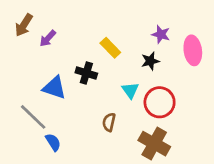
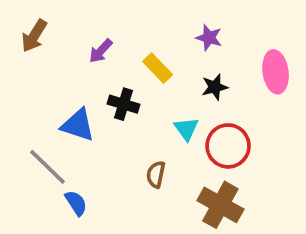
purple star: (161, 34) -> (209, 38), moved
purple arrow: (48, 38) -> (101, 51), moved

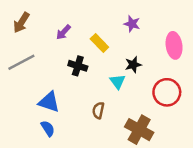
black star: (215, 87) -> (133, 65), moved
blue triangle: (78, 125) -> (49, 102), moved
red circle: (228, 146) -> (167, 92), moved
gray line: (48, 167) -> (21, 62), moved, turned -72

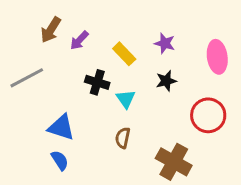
brown arrow: (21, 23) -> (51, 30), moved
purple star: (132, 24) -> (165, 43), moved
cyan triangle: (118, 81) -> (126, 99), moved

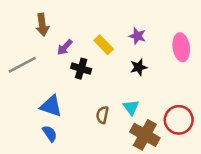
brown arrow: (51, 30) -> (42, 25), turned -40
purple arrow: (79, 40) -> (65, 47), moved
cyan triangle: (126, 99) -> (131, 107), moved
red circle: (208, 115) -> (179, 120), moved

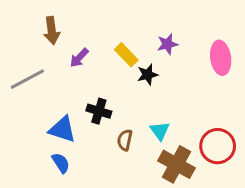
purple star: (137, 36) -> (167, 44), turned -30
black star: (139, 67) -> (148, 75), moved
black cross: (81, 69) -> (99, 111), moved

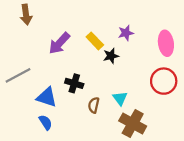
brown arrow: (52, 30) -> (26, 15), moved
purple arrow: (79, 58) -> (59, 43), size x1.5
gray line: (27, 79) -> (18, 75), moved
red circle: (218, 146) -> (164, 81), moved

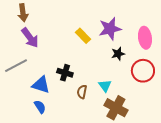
purple star: (126, 33) -> (110, 29), size x1.6
purple arrow: (59, 43) -> (30, 38), moved, turned -80
black star: (111, 56) -> (118, 54), moved

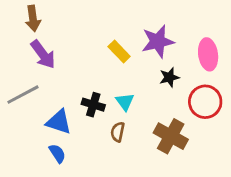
cyan triangle: (105, 86) -> (125, 102), moved
brown cross: (116, 108) -> (171, 136), moved

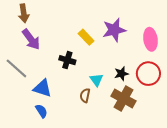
black star: (169, 77) -> (121, 74), moved
gray line: (23, 95) -> (16, 68), turned 70
cyan triangle: (125, 102) -> (96, 80), moved
black cross: (93, 105) -> (67, 60), moved

